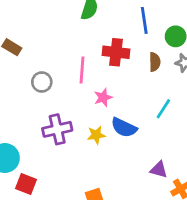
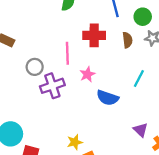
purple cross: (57, 129) -> (52, 86), moved
yellow star: (96, 135) -> (75, 142), moved
purple triangle: (159, 170) -> (141, 130), turned 35

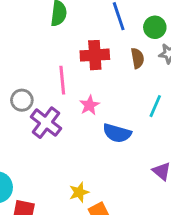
purple cross: (52, 86) -> (46, 123), turned -30

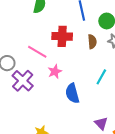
pink line: (62, 80) -> (37, 52), turned -60
blue semicircle: (117, 133) -> (72, 93), turned 54

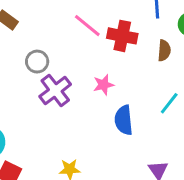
pink line: (37, 52) -> (87, 26), moved

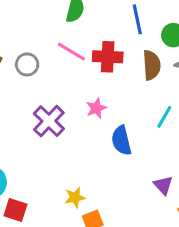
brown semicircle: (164, 50) -> (152, 65), size x1.4
gray circle: (37, 62) -> (27, 64), moved

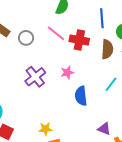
purple triangle: (163, 185) -> (104, 129), turned -32

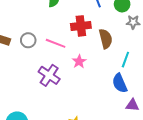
pink line: (56, 33) -> (56, 43), moved
brown semicircle: (107, 49) -> (106, 39), moved
blue semicircle: (81, 96) -> (120, 83), moved

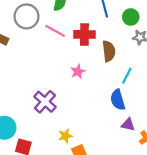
gray circle: (28, 40) -> (26, 16), moved, size x1.5
pink line: (56, 43) -> (55, 31), moved
purple cross: (49, 75) -> (45, 102), moved

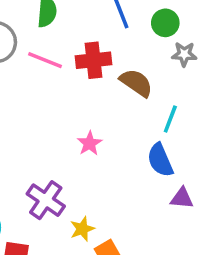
brown semicircle: (109, 51) -> (136, 83), turned -42
pink star: (78, 72) -> (90, 143), moved
purple cross: (45, 102) -> (46, 200), moved

